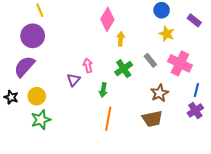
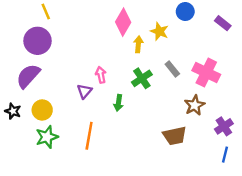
yellow star: (167, 34) -> (159, 31), moved
blue line: (196, 90) -> (225, 155), moved
brown star: (160, 93) -> (195, 105), moved
orange line: (108, 119) -> (89, 136), moved

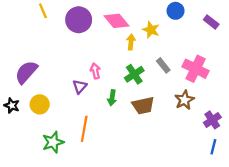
pink diamond: (123, 22) -> (116, 21), turned -70
purple circle: (38, 41) -> (79, 20), moved
brown trapezoid: (175, 136) -> (143, 105), moved
green star: (47, 137) -> (53, 142), moved

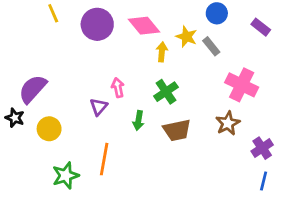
gray rectangle: (163, 65) -> (211, 46), moved
black star: (12, 105) -> (15, 118), moved

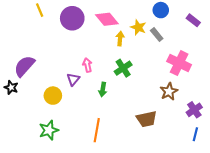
yellow circle: (49, 129) -> (53, 96), moved
brown trapezoid: (177, 130) -> (147, 119), moved
orange line: (104, 159) -> (97, 130), moved

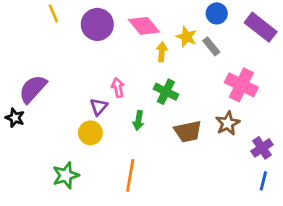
purple rectangle: (193, 20) -> (261, 27), size x1.6
green cross: (123, 68) -> (166, 92), turned -30
yellow circle: (53, 96) -> (90, 133), moved
brown trapezoid: (147, 119) -> (188, 131), moved

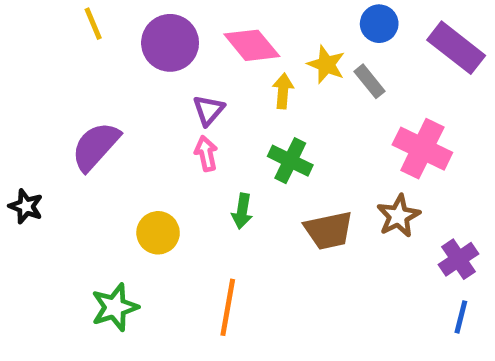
purple semicircle: (33, 89) -> (96, 146), moved
purple triangle: (99, 107) -> (209, 110), moved

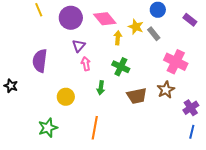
purple rectangle: (456, 48) -> (190, 20), size x0.6
purple triangle: (209, 110) -> (79, 46), moved
purple semicircle: (96, 146) -> (40, 61), turned -35

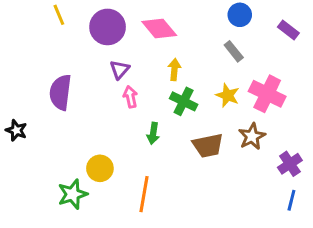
yellow star: (136, 27) -> (228, 95), moved
yellow arrow: (118, 38) -> (174, 70), moved
yellow circle: (66, 97) -> (100, 168), moved

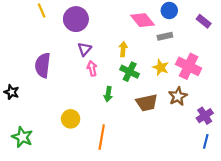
pink diamond: (159, 28) -> (142, 20), moved
gray rectangle: (234, 51) -> (165, 36), turned -64
green star: (73, 194) -> (22, 137), moved, turned -30

